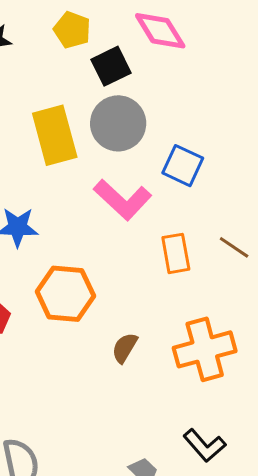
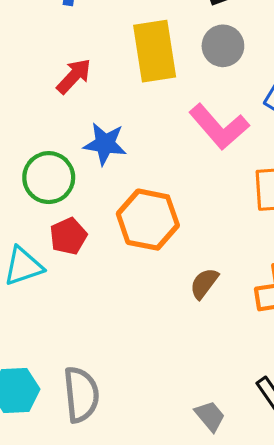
gray circle: (118, 123) -> (223, 46), size x0.7

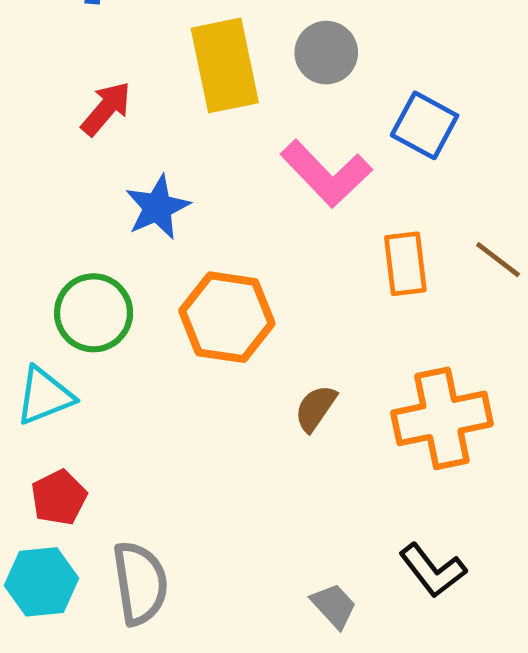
blue star: (105, 144) -> (157, 207), turned -30
green circle: (49, 178) -> (94, 313), moved
red pentagon: (68, 236) -> (59, 497), moved

